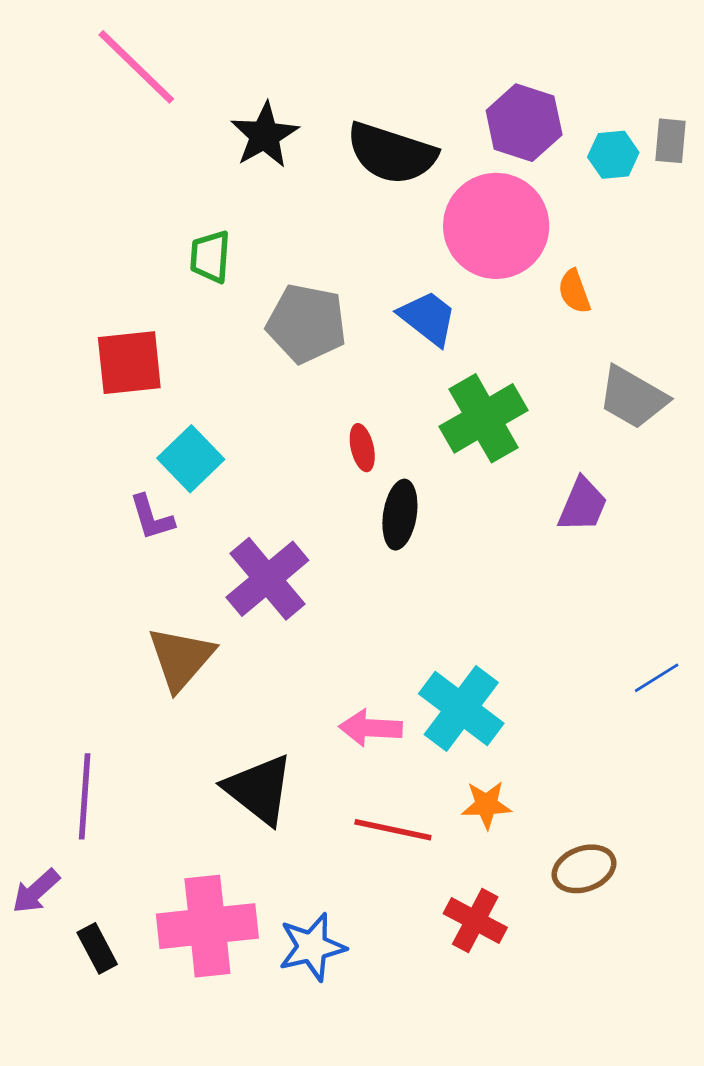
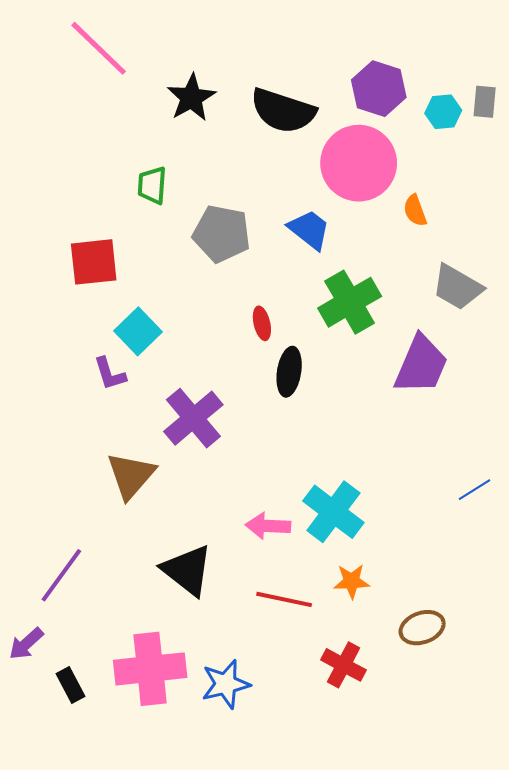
purple trapezoid: (583, 505) -> (421, 365), size x1.5
purple line: (85, 796) -> (61, 575), turned 32

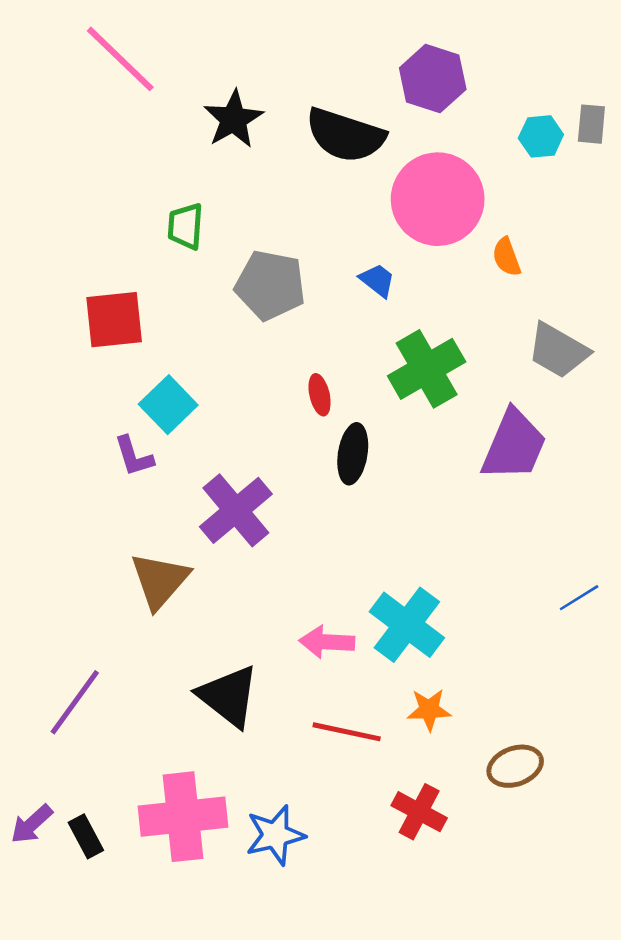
purple hexagon: (379, 89) -> (433, 79), moved
blue trapezoid: (309, 230) -> (377, 280), size x0.7
purple arrow: (26, 644) -> (32, 824), moved

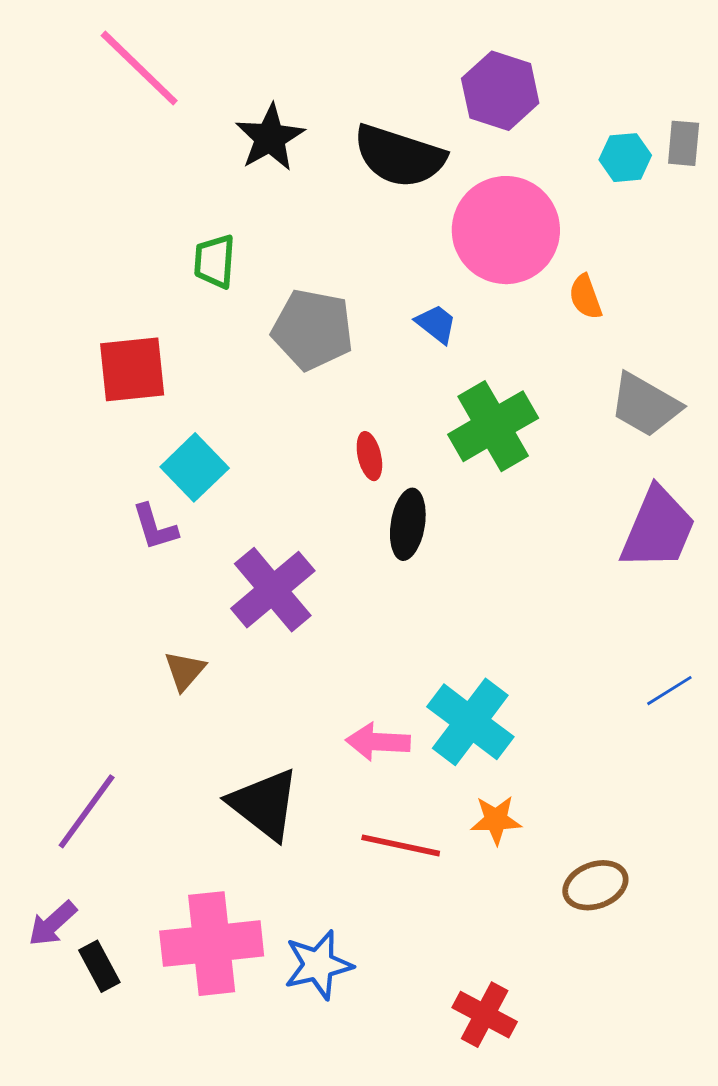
purple trapezoid: (514, 445) -> (658, 529), moved
brown triangle: (160, 580) -> (185, 671), size x0.6
red cross: (419, 812) -> (485, 1015), moved
purple arrow: (32, 824) -> (52, 924), moved

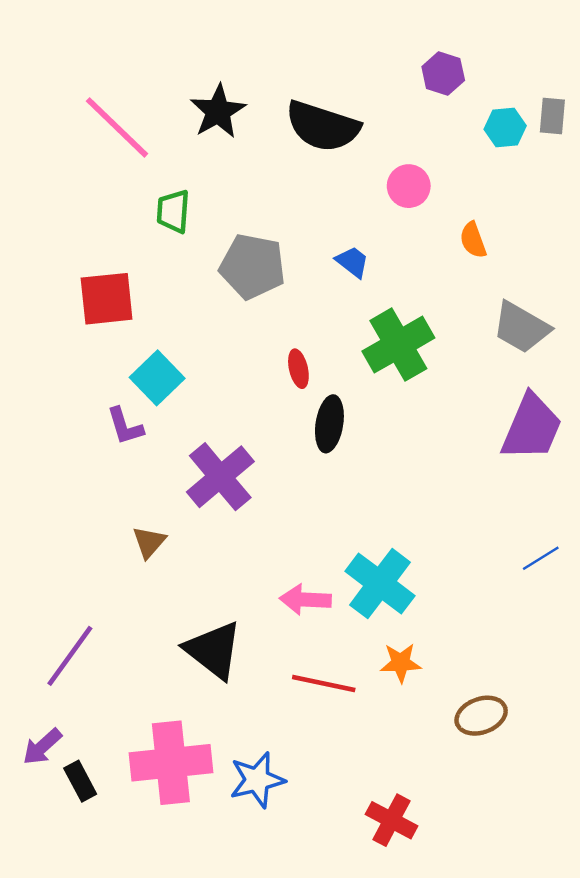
pink line: (139, 68) -> (117, 127), moved
purple hexagon: (500, 91) -> (443, 73), moved, size x0.7
pink circle: (506, 230) -> (409, 186), size x0.5

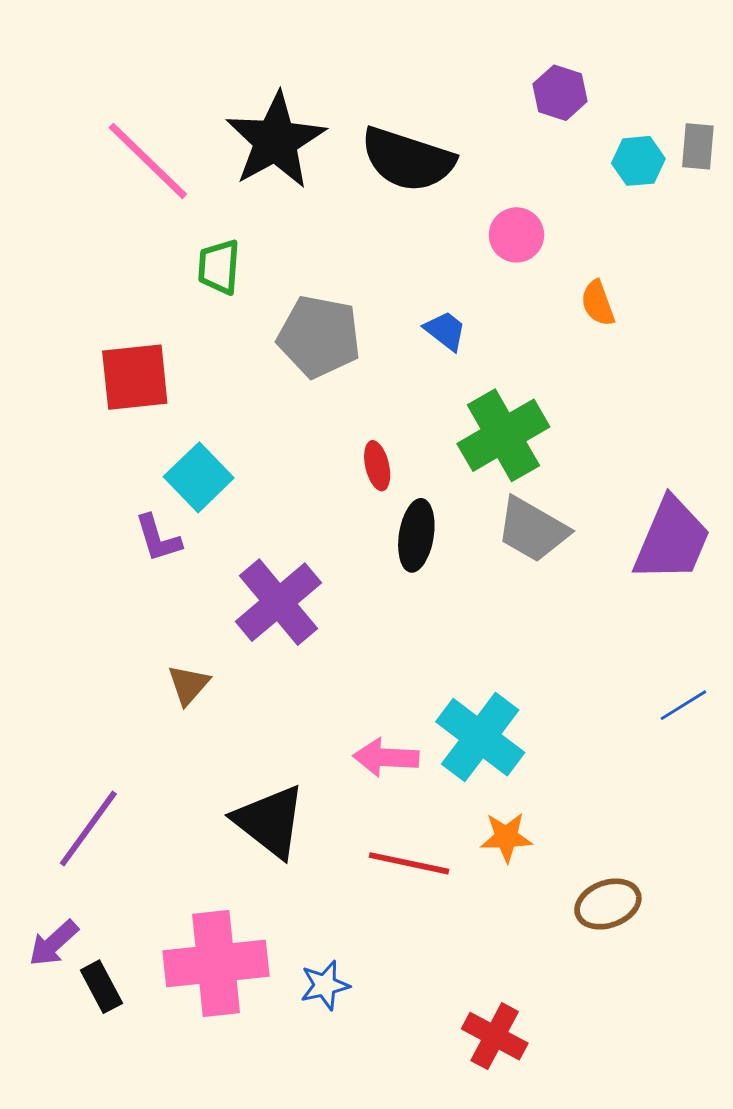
black star: (218, 111) -> (276, 141), size x1.4
gray trapezoid: (521, 327) -> (532, 530), moved
blue star: (257, 780) -> (325, 985), size x0.7

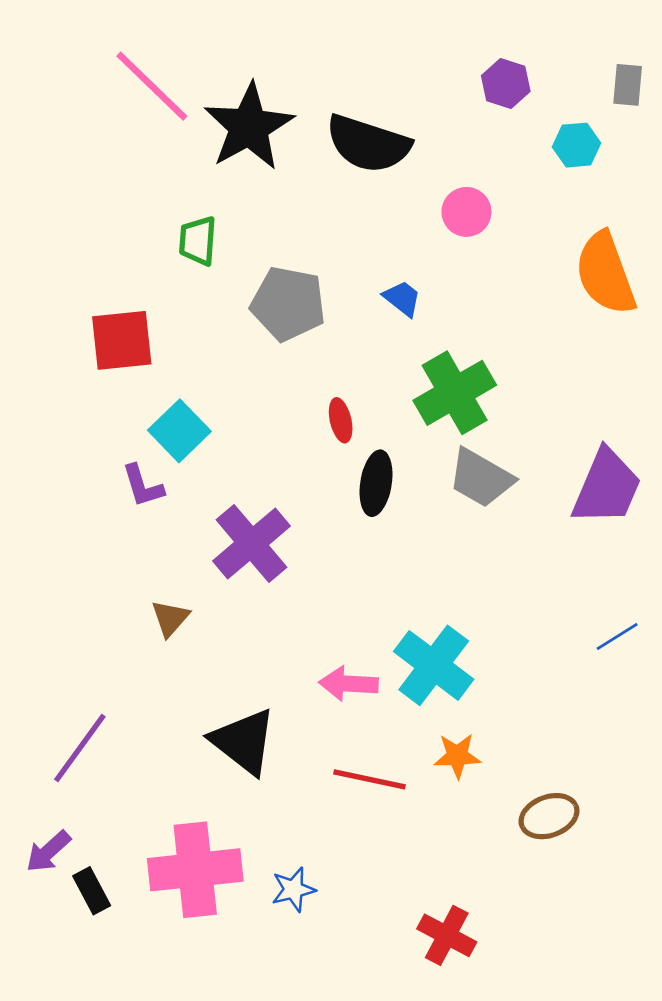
gray rectangle: (698, 146) -> (628, 85), moved
pink line: (148, 161) -> (152, 86), moved
orange semicircle: (598, 303) -> (605, 274), moved, size x2.0

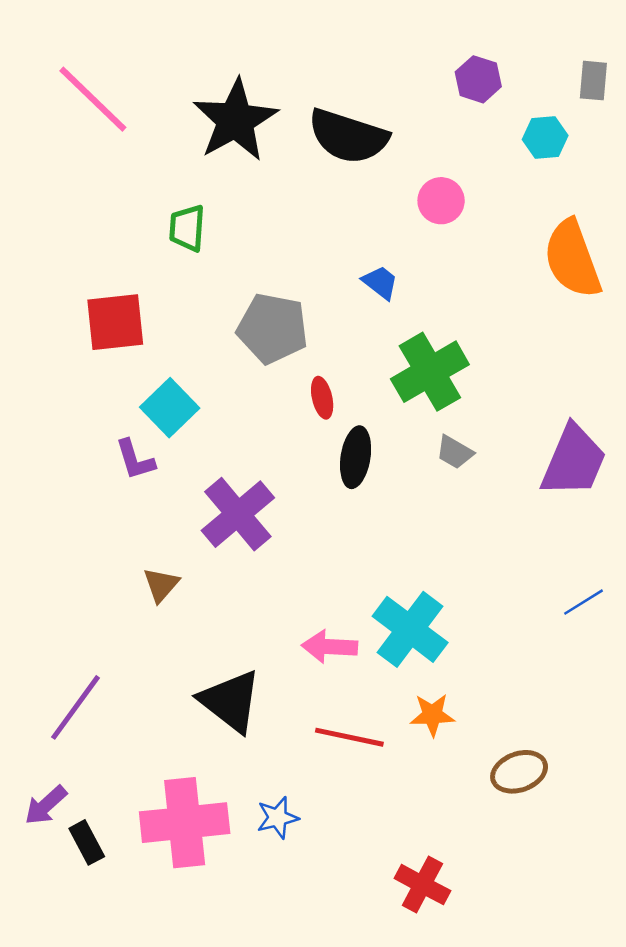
pink line: (152, 86) -> (93, 99), moved
gray pentagon: (288, 304) -> (273, 328), moved
gray trapezoid: (481, 478) -> (455, 452), size x0.6
blue star: (293, 889) -> (277, 818), moved

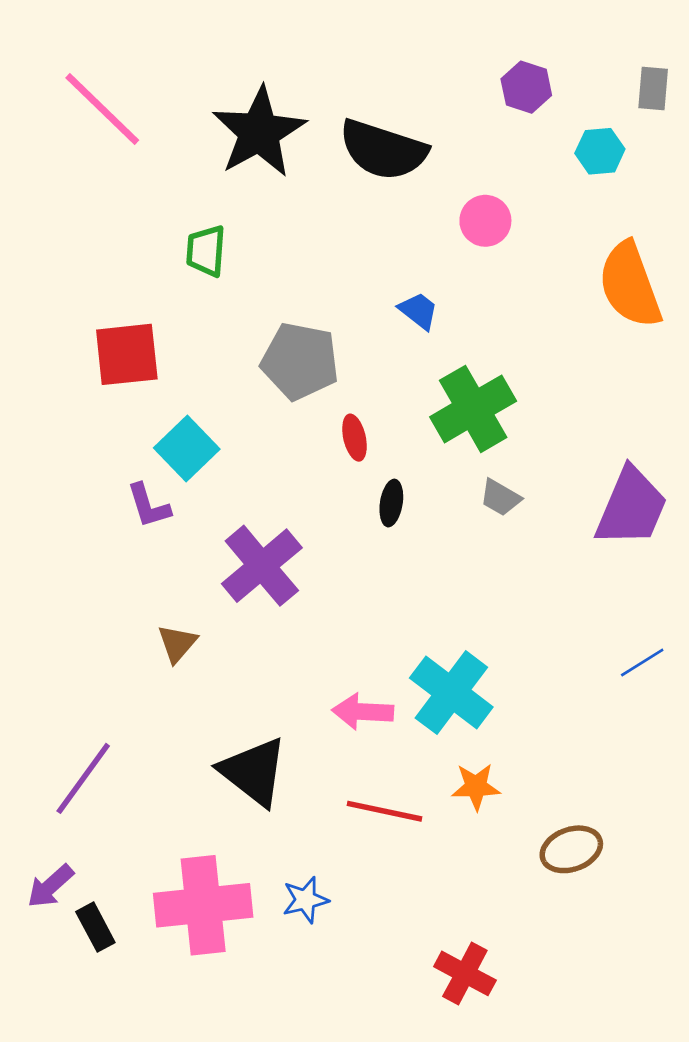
black ellipse: (356, 457) -> (391, 503), size x0.7

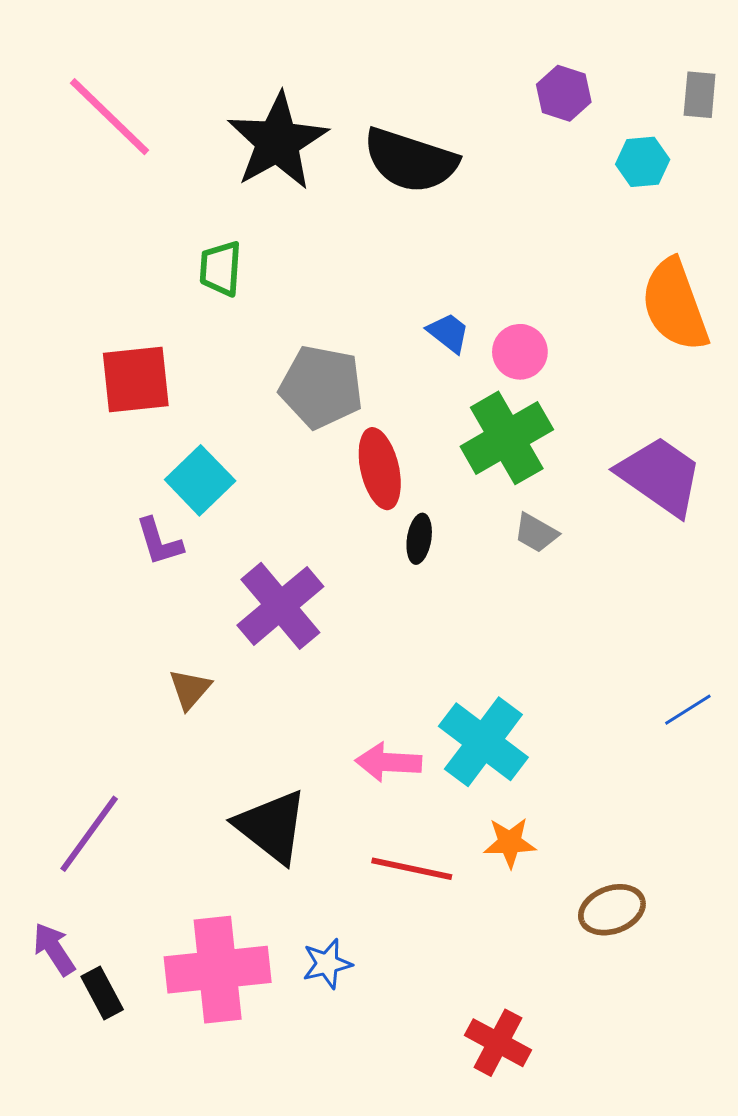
pink circle: (485, 221) -> (520, 352), moved
red ellipse: (355, 438) -> (380, 469), size x1.6
purple trapezoid: (631, 507) -> (660, 476), moved, turned -78
purple arrow: (50, 886) -> (54, 949), turned 99

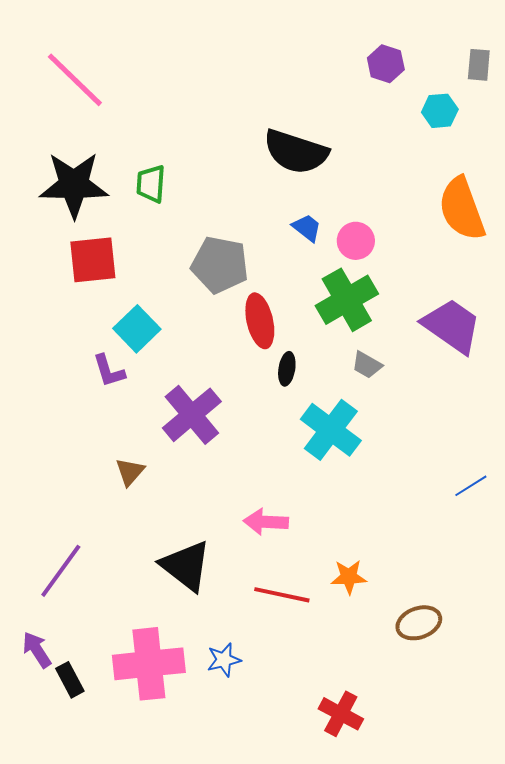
black star: (277, 141) -> (74, 185), moved, turned 30
black semicircle: (410, 160) -> (296, 152), moved
cyan cross: (483, 742) -> (331, 430), moved

